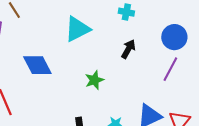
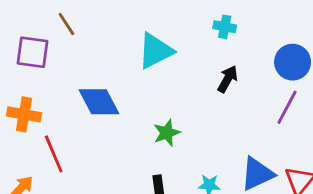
green star: (94, 80) -> (167, 133), moved

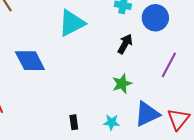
blue circle: (293, 62) -> (155, 18), moved
green star: (167, 133) -> (122, 84), moved

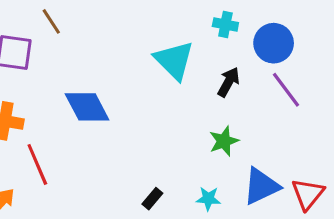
cyan triangle: (72, 23) -> (174, 60), moved, turned -48
purple line: (169, 65) -> (286, 90), moved, turned -65
black rectangle: (74, 122) -> (152, 199), turned 48

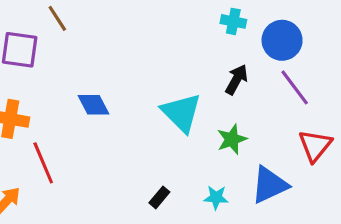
cyan triangle: (174, 60) -> (181, 113), moved
blue diamond: (87, 107) -> (93, 105), size x0.7
red triangle: (308, 194) -> (315, 146), moved

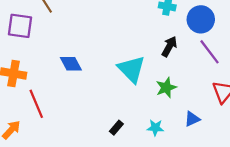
blue triangle: (269, 185) -> (192, 119), size x0.6

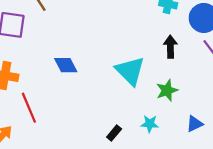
black arrow: (169, 46) -> (170, 47), turned -30
cyan star: (155, 128) -> (150, 124), moved

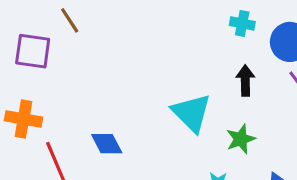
blue diamond: (66, 65) -> (107, 144), moved

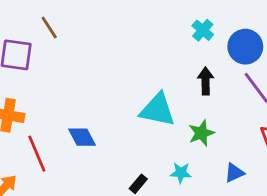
cyan cross: (242, 23) -> (203, 30), turned 30
cyan triangle: (191, 113) -> (158, 110), turned -33

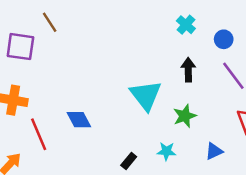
blue circle: (245, 47) -> (224, 39), size x0.6
cyan triangle: (158, 110) -> (146, 95), turned 40

